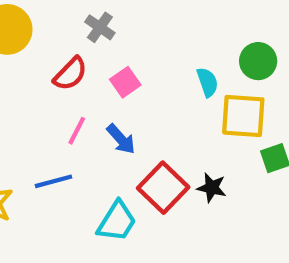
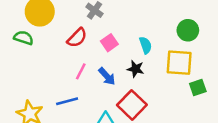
cyan semicircle: (207, 82) -> (146, 45), moved
black star: (212, 188) -> (136, 69), moved

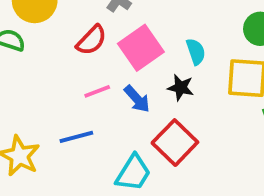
pink square: (109, 43) -> (141, 48), size x1.6
pink line: (81, 71) -> (97, 91), turned 42

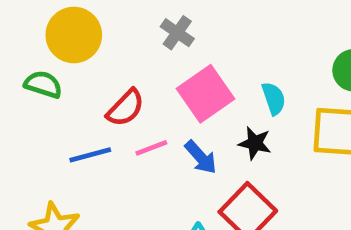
red semicircle: (92, 40) -> (126, 108), moved
blue line: (76, 137) -> (90, 155), moved

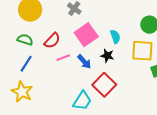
green semicircle: (43, 84) -> (25, 40), moved
blue line: (90, 155) -> (26, 64), moved, turned -42

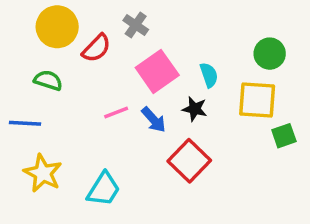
red semicircle: (52, 41) -> (96, 48), moved
blue line: (26, 64) -> (25, 123), moved, turned 60
cyan trapezoid: (82, 101) -> (104, 189), moved

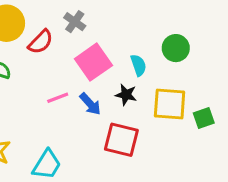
green circle: (270, 54) -> (176, 48), moved
yellow square: (257, 100) -> (170, 104), moved
red square: (189, 161) -> (121, 140), turned -30

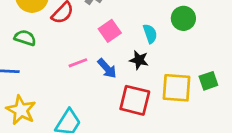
pink square: (93, 62) -> (110, 31), size x0.7
yellow square: (170, 104) -> (176, 88), moved

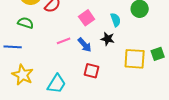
red square: (135, 100) -> (92, 71), moved, size x0.7

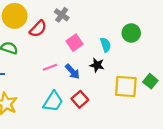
green square: (158, 54) -> (150, 81), turned -32
red square: (92, 71) -> (80, 99), turned 35
cyan trapezoid: (57, 84) -> (53, 101), moved

